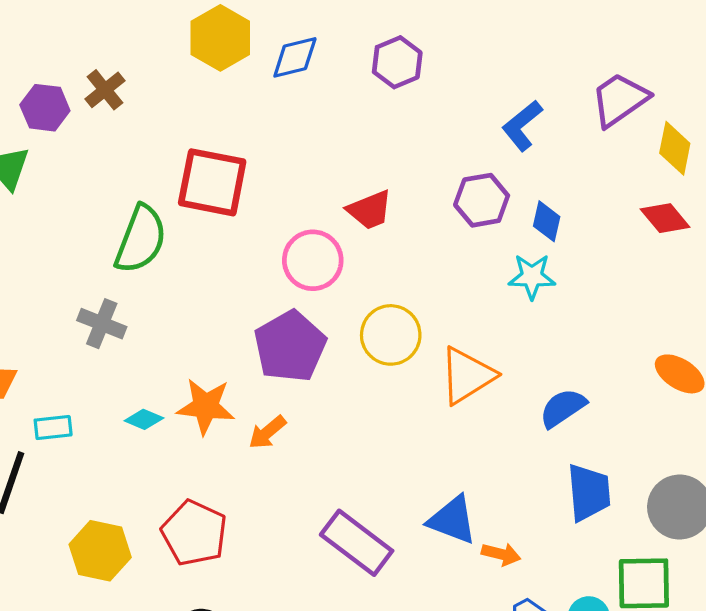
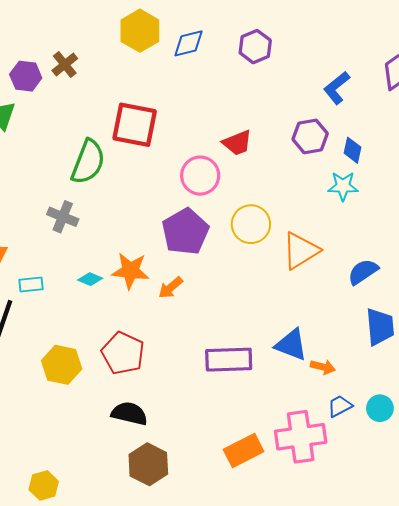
purple rectangle: (357, 543) -> (229, 360), turned -39

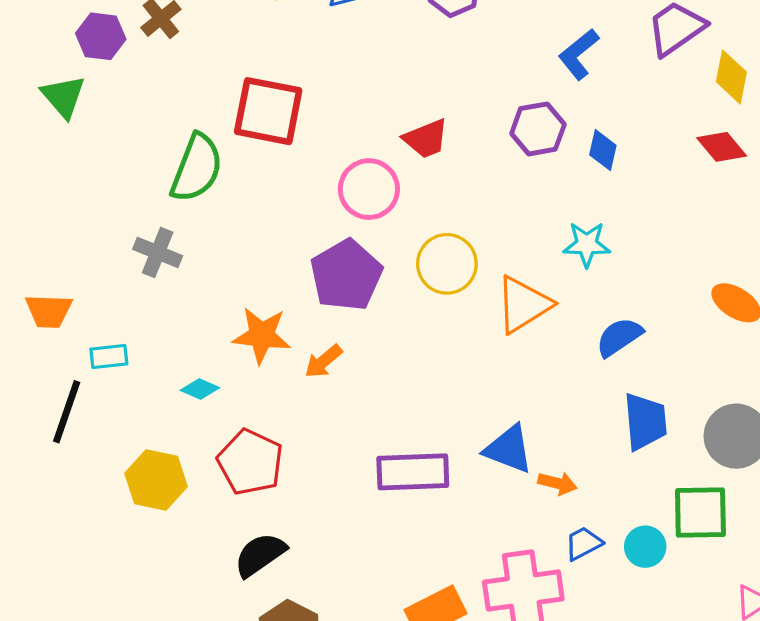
cyan star: (343, 186) -> (587, 244), moved
cyan diamond: (90, 279) -> (200, 389), moved
black semicircle: (129, 413) -> (260, 555), turned -48

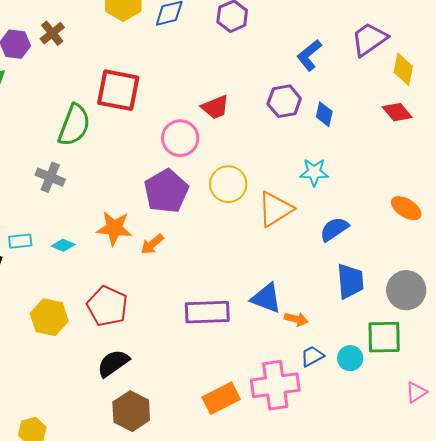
cyan diamond: (200, 389) -> (63, 245), moved

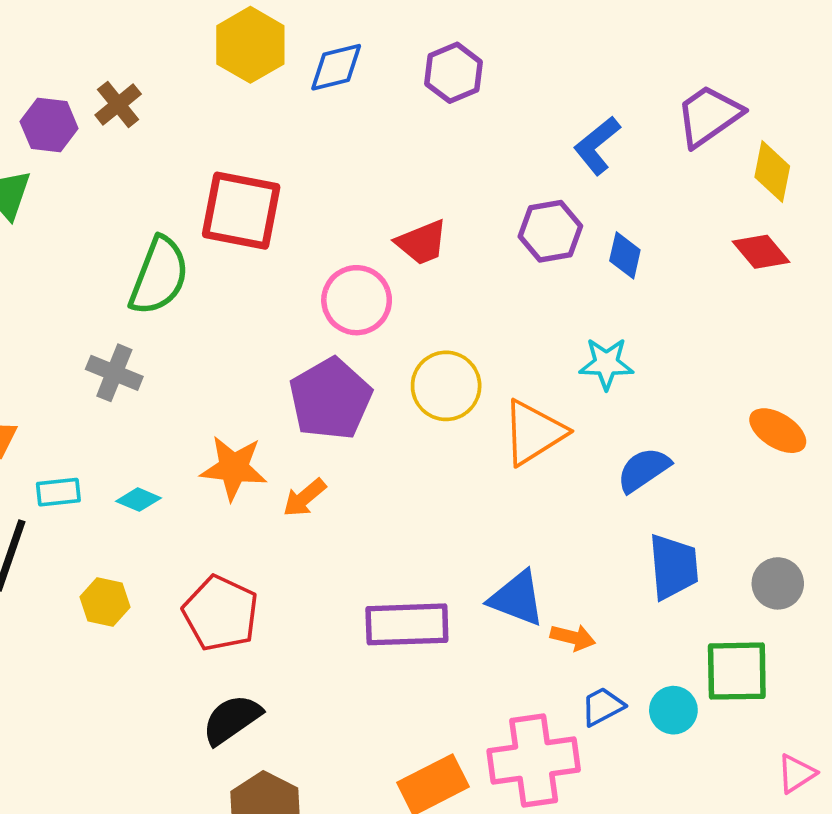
gray circle: (406, 290) -> (778, 583), size x0.7
yellow hexagon: (49, 317) -> (105, 602), moved, size x0.7

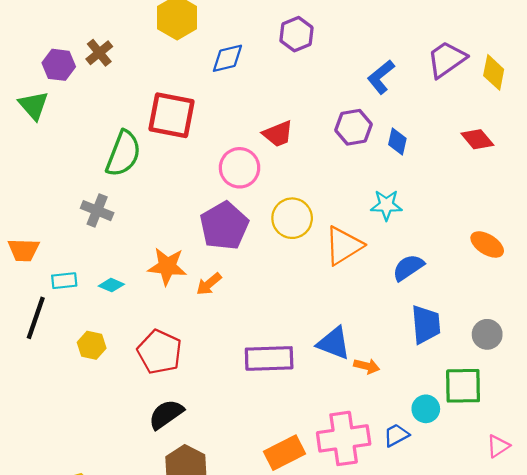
blue diamond: (336, 67) -> (227, 58), moved
yellow diamond: (772, 172) -> (494, 72), moved
blue trapezoid: (603, 706) -> (396, 435), moved

